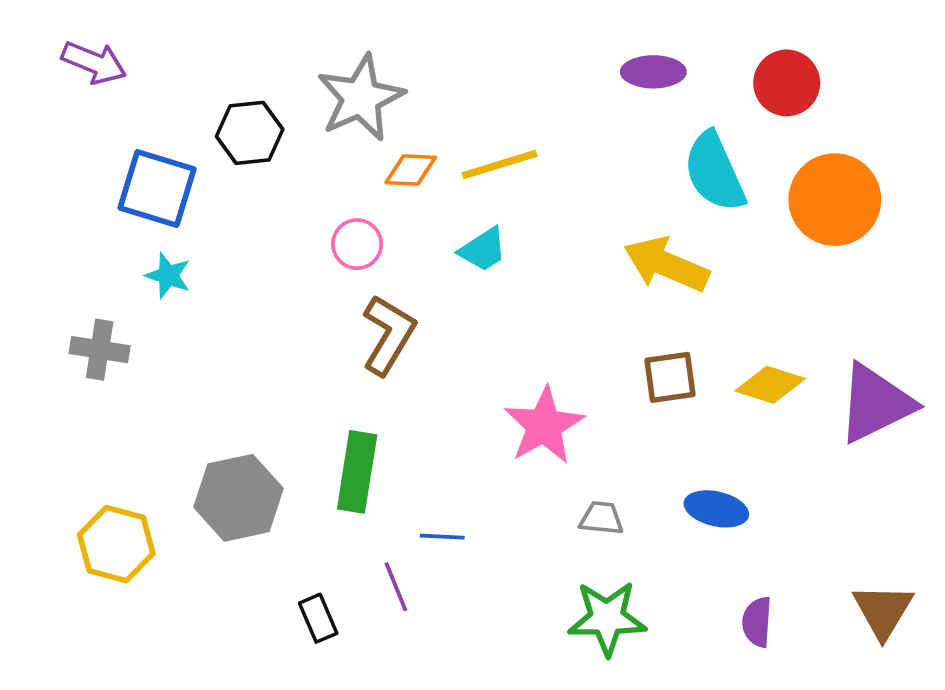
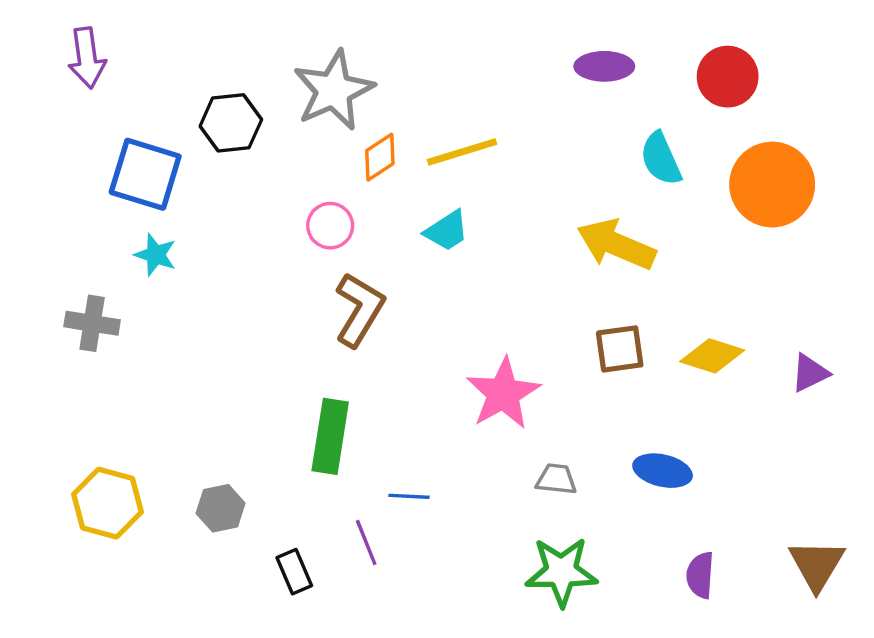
purple arrow: (94, 63) -> (87, 58), turned 60
orange diamond: (411, 170) -> (380, 157), turned -36
cyan semicircle: (714, 172) -> (661, 159), size x0.7
purple triangle: (876, 403) -> (810, 373), size x0.5
gray hexagon: (238, 498) -> (221, 508), moved, size x0.6

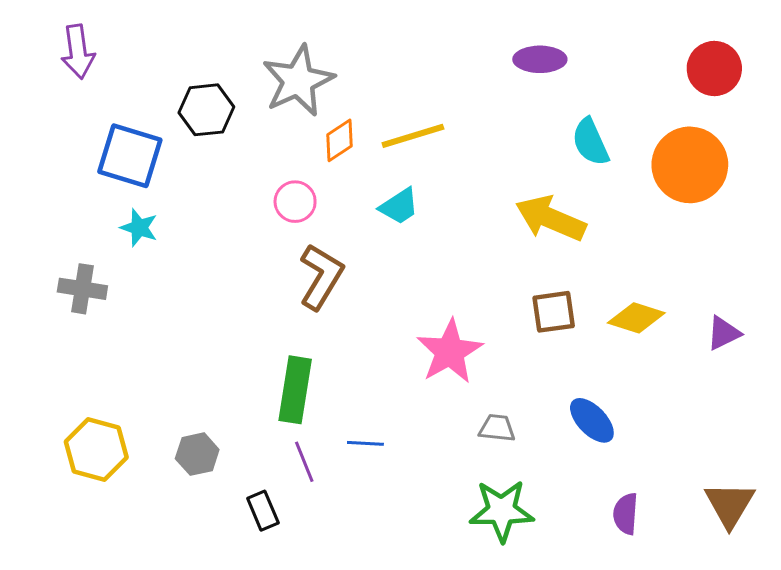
red circle: (728, 77) -> (714, 69), moved
blue ellipse: (663, 471) -> (592, 420), turned 33
purple line: (366, 543) -> (304, 462), moved

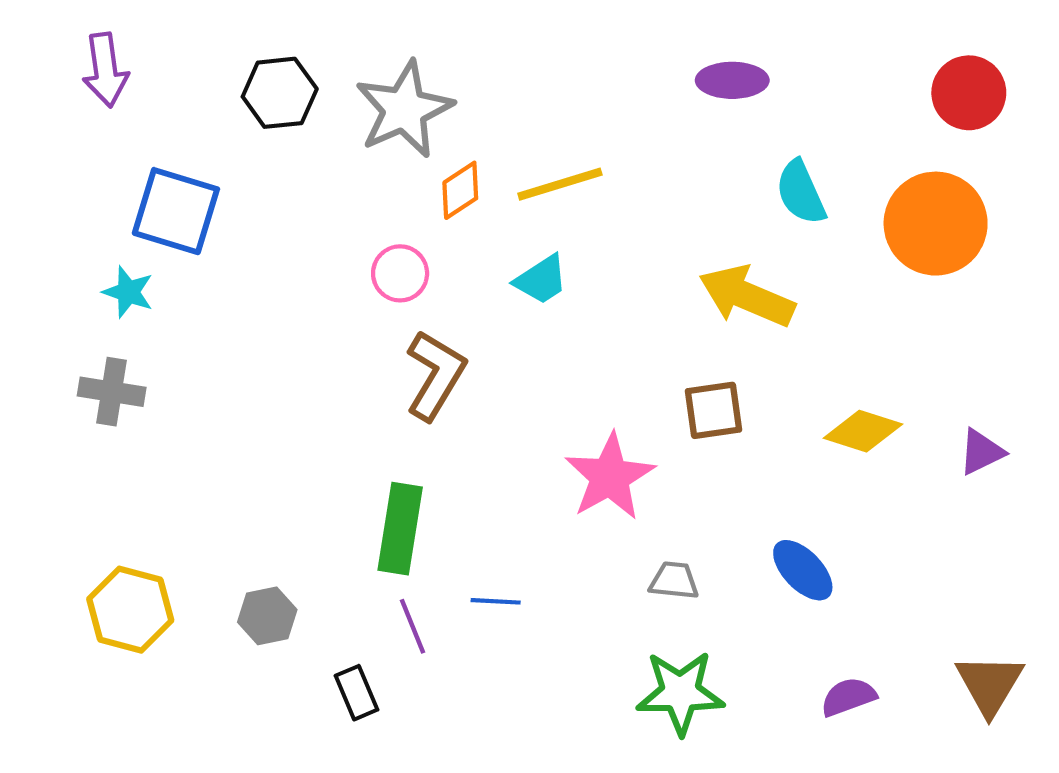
black hexagon: (206, 110) -> (280, 93), moved
cyan star: (139, 228) -> (128, 292), moved
brown square: (554, 312) -> (714, 410), moved
purple semicircle: (626, 514) -> (848, 697), turned 66

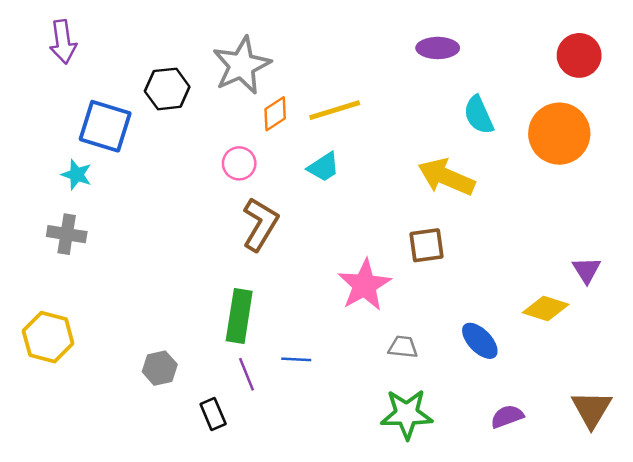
black hexagon: (280, 93) -> (167, 89), moved
yellow diamond: (863, 431) -> (546, 309), moved
purple triangle: (981, 452) -> (587, 270), turned -36
yellow hexagon: (130, 610) -> (48, 337), moved

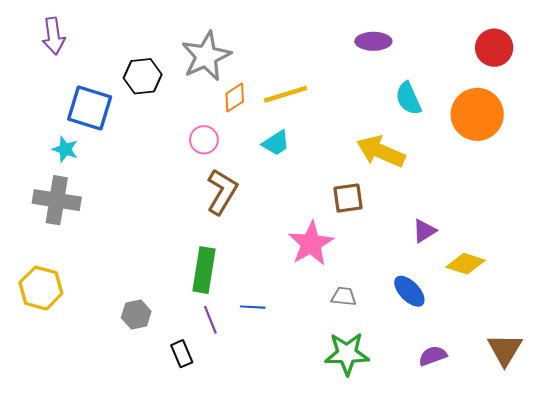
gray cross: (67, 234) -> (57, 200), size x1.4
brown square: (426, 245) -> (348, 198), moved
purple triangle: (587, 270) -> (424, 231), moved, turned 30

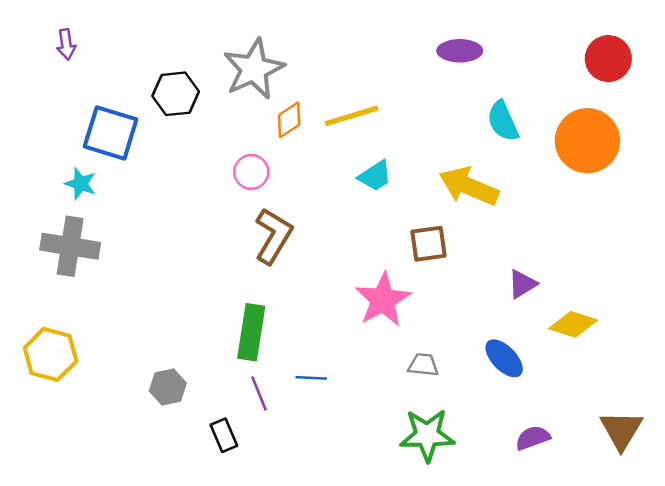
purple arrow: (54, 36) -> (66, 44), size x0.7
cyan trapezoid: (276, 143) -> (375, 176), moved

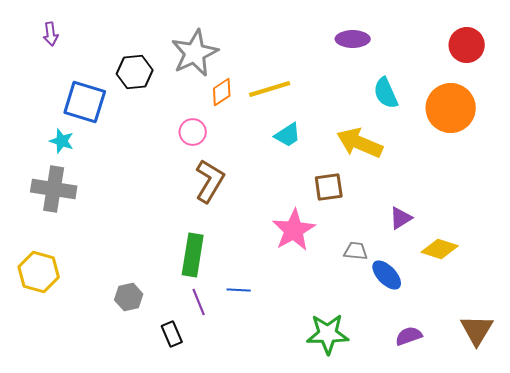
gray trapezoid: (423, 365) -> (356, 251), moved

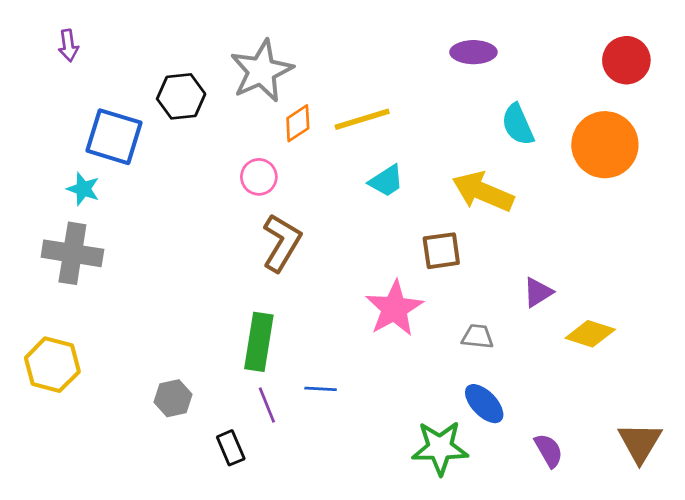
blue ellipse: (387, 275) -> (484, 404), moved
purple semicircle: (409, 336) -> (549, 451), turned 80

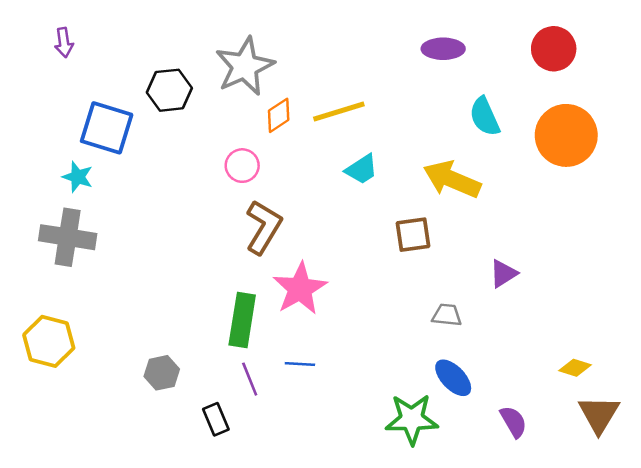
red circle: (626, 60) -> (554, 49), moved
pink star: (394, 308) -> (300, 289), moved
yellow diamond: (590, 334) -> (575, 368), moved, size x0.7

